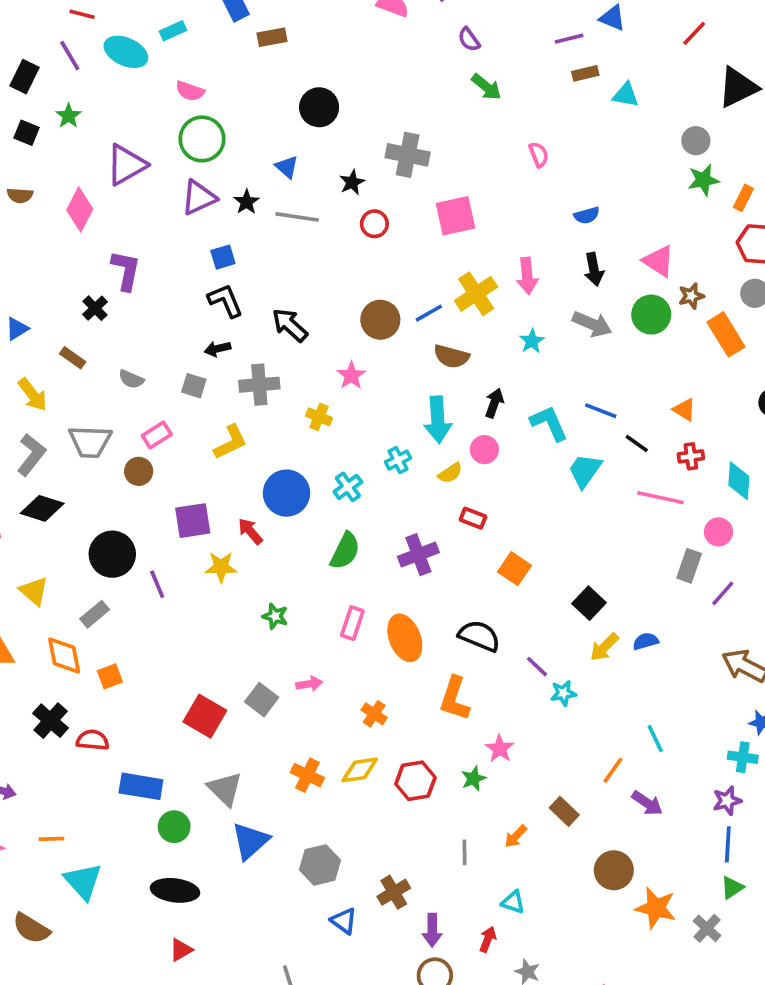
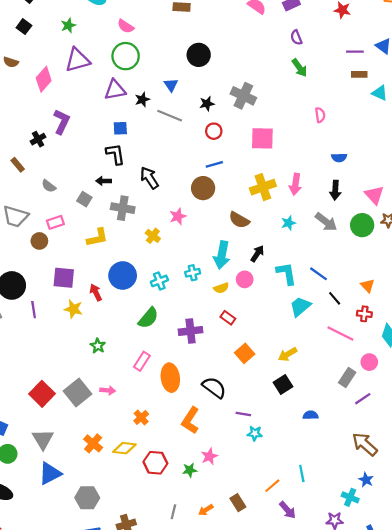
green star: (69, 116) -> (68, 25), moved
blue line: (429, 313) -> (214, 164), moved
yellow arrow: (604, 647) -> (288, 354), moved
purple line: (537, 667) -> (243, 414), turned -48
gray square: (262, 700) -> (78, 392), size x1.4

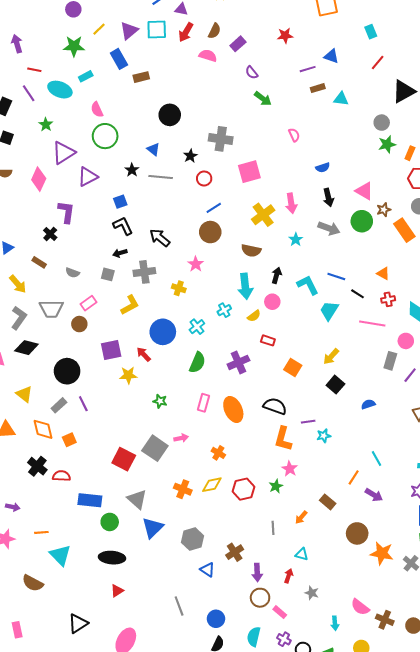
pink semicircle: (126, 26) -> (97, 110), turned 49
purple triangle: (115, 90) -> (88, 177), moved
purple line: (34, 310) -> (83, 404), moved
orange L-shape: (190, 420) -> (283, 439), moved

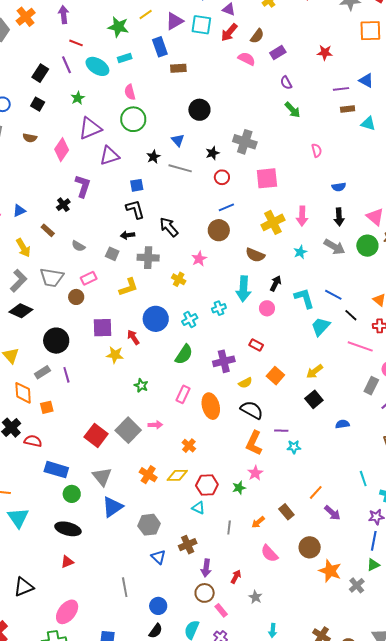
yellow semicircle: (254, 316) -> (245, 383), moved
cyan line: (377, 459) -> (363, 479), moved
cyan triangle: (302, 554) -> (198, 508), moved
pink semicircle: (360, 607) -> (269, 553), moved

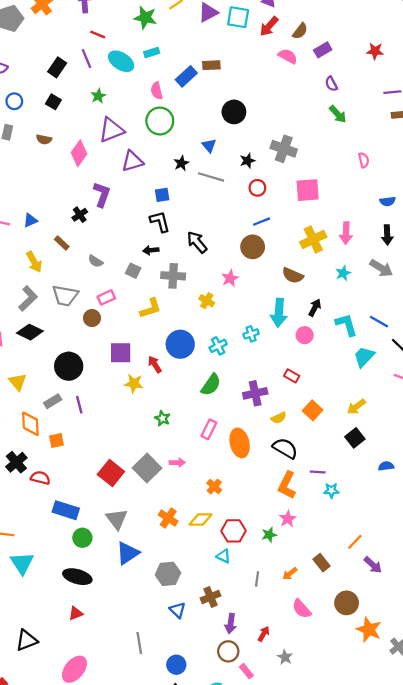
blue rectangle: (160, 47) -> (186, 76), moved, turned 66

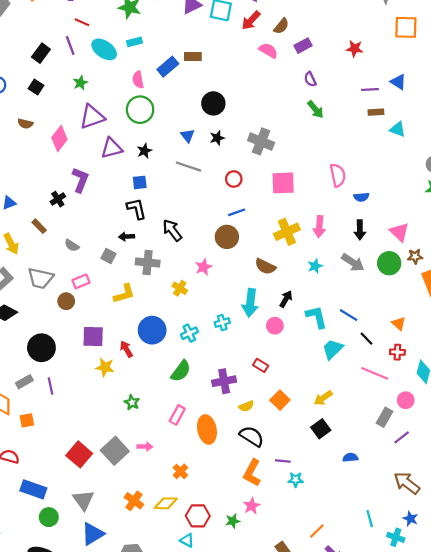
pink semicircle: (364, 160) -> (338, 175), moved, size x1.5
black star: (247, 161) -> (217, 138), moved
black star: (181, 163) -> (144, 151), moved

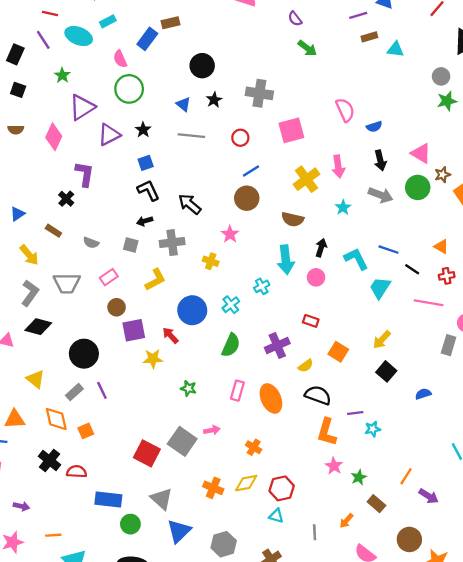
brown circle: (66, 301) -> (117, 307), moved
green star: (233, 521) -> (359, 477), moved

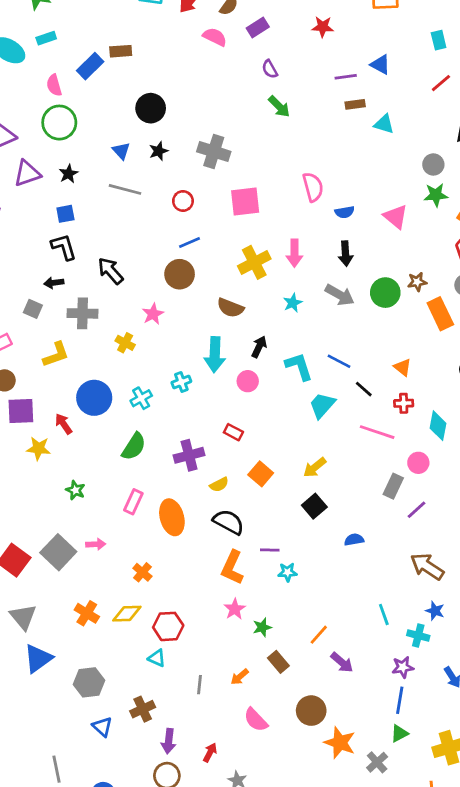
pink triangle: (421, 153) -> (396, 217), moved

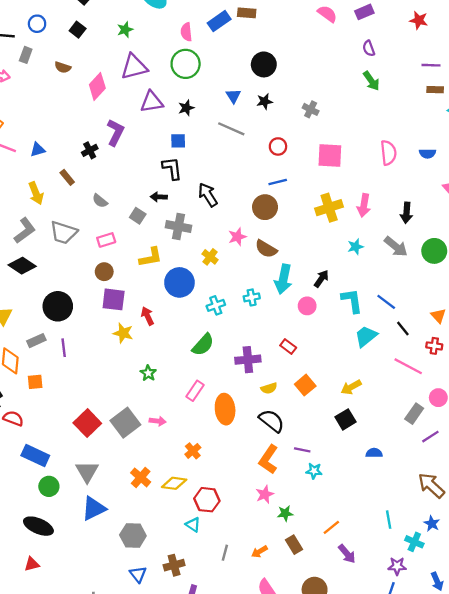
gray cross: (214, 152) -> (311, 109), size x0.6
blue semicircle: (345, 212) -> (427, 154), moved
brown semicircle: (230, 308) -> (266, 249), moved
blue circle: (94, 398) -> (179, 282), moved

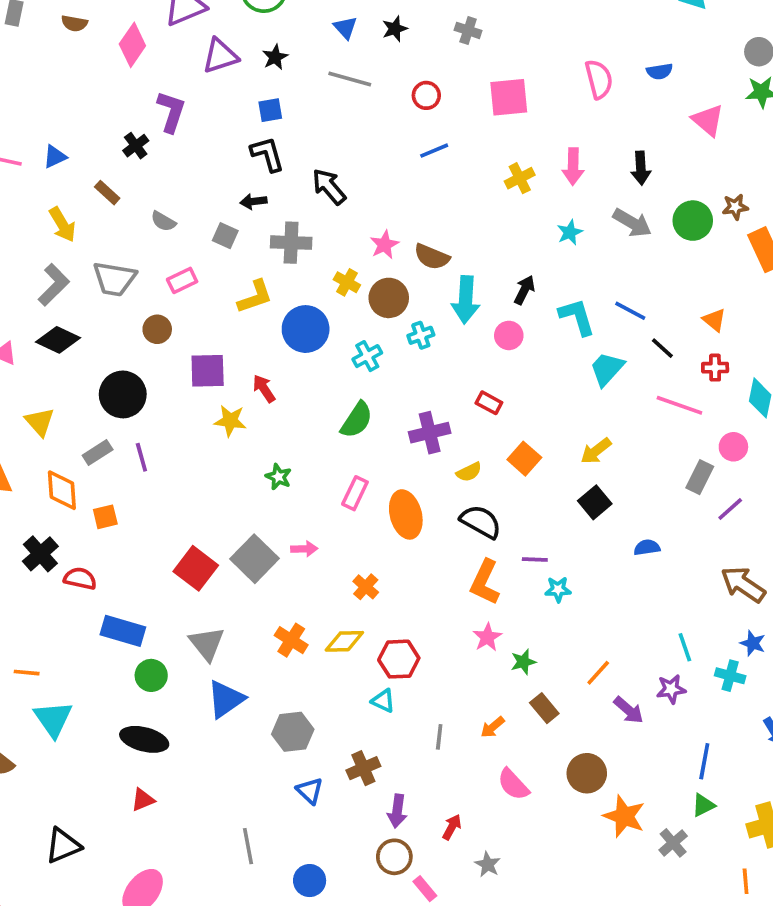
brown circle: (265, 207) -> (389, 298), moved
yellow cross: (329, 208) -> (520, 178), size x0.7
brown circle: (104, 272) -> (157, 329), moved
purple star: (397, 566) -> (671, 689), moved

